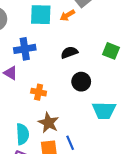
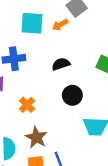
orange cross: (39, 92) -> (27, 105), turned 32

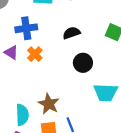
orange cross: (27, 105) -> (35, 54), moved

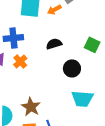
black circle: (83, 63) -> (72, 68), moved

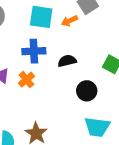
blue cross: (13, 38) -> (34, 51), moved

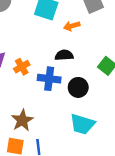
orange arrow: (69, 21) -> (72, 26), moved
blue cross: (34, 51) -> (49, 79), moved

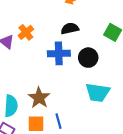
orange cross: (22, 67) -> (26, 32), moved

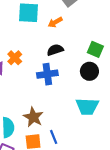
black circle: (88, 58) -> (89, 71), moved

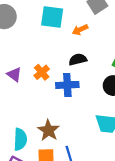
orange cross: (15, 58) -> (42, 72), moved

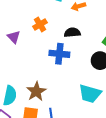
orange cross: (42, 72) -> (40, 25), moved

